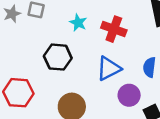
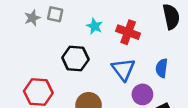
blue triangle: (109, 68) -> (123, 69), turned -40

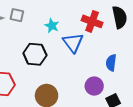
red cross: (128, 32) -> (92, 21), moved
blue triangle: (123, 69) -> (73, 43), moved

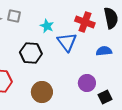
blue semicircle: (111, 63) -> (104, 51), moved, turned 77

